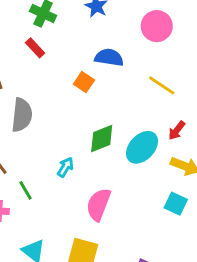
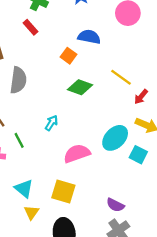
yellow line: (162, 85) -> (121, 77), moved
green diamond: (102, 138) -> (80, 87), moved, turned 40
cyan ellipse: (142, 147) -> (115, 138), moved
pink semicircle: (99, 204) -> (77, 153), turned 48

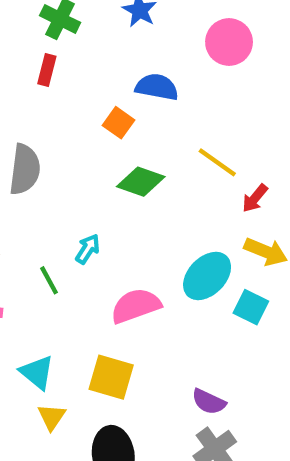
red rectangle: (31, 27) -> (47, 70), turned 56
green line: (19, 140) -> (49, 280), moved

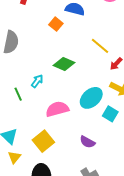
green diamond: (141, 182) -> (64, 64), moved
yellow square: (111, 377) -> (43, 141), turned 30
purple semicircle: (209, 402) -> (87, 142), moved

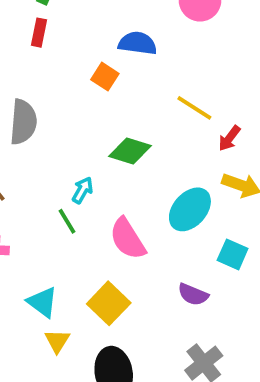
green line: (18, 94) -> (67, 221), moved
pink semicircle: (57, 109) -> (128, 239), turned -100
cyan square: (110, 114) -> (233, 254), moved

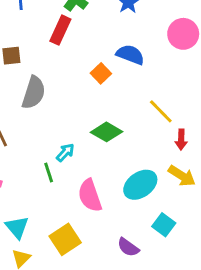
red rectangle: (39, 33) -> (60, 30), size x1.4
red arrow: (229, 138) -> (181, 140), turned -48

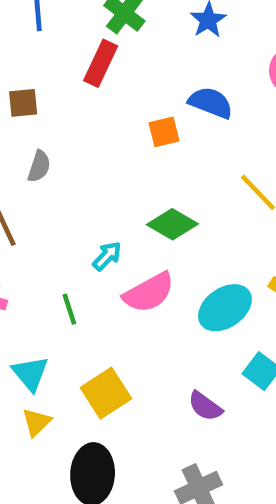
orange square: (101, 73) -> (164, 132), turned 30
gray semicircle: (34, 93) -> (39, 166), moved, size x0.6
green line: (49, 173) -> (69, 309), moved
pink semicircle: (90, 196) -> (149, 293), moved, turned -100

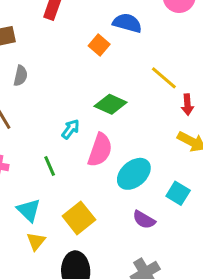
orange square: (164, 132) -> (99, 45), turned -30
pink semicircle: (149, 293) -> (100, 150), turned -36
cyan ellipse: (225, 308) -> (134, 174), moved

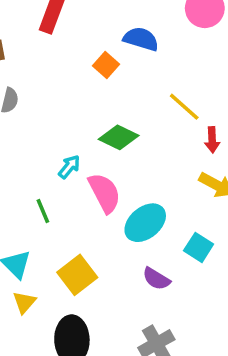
pink semicircle: (100, 150) -> (105, 193), turned -48

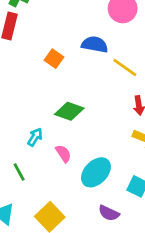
blue semicircle: (141, 39) -> (95, 44), moved
yellow line: (184, 107) -> (125, 68), moved
pink semicircle: (105, 193) -> (63, 154), size x0.6

